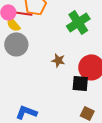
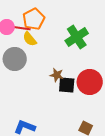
yellow semicircle: (13, 24) -> (30, 39), moved
black square: (80, 83) -> (67, 85), moved

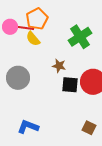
gray circle: (15, 59) -> (18, 78), moved
brown star: (57, 75) -> (59, 66), moved

